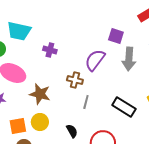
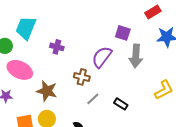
cyan trapezoid: (19, 31) -> (26, 28), turned 100
gray line: (86, 102) -> (93, 99), turned 32
black rectangle: (124, 107) -> (121, 104), moved, size x0.6

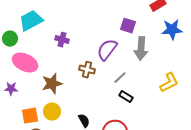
cyan trapezoid: (26, 28) -> (31, 21), turned 40
brown star: (47, 91) -> (52, 84), turned -30
gray line: (93, 99) -> (120, 78), moved

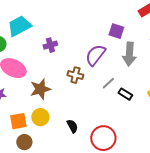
purple cross: (62, 40) -> (50, 45), turned -32
black rectangle: (126, 97) -> (125, 94), moved

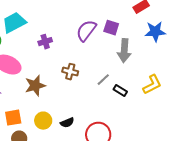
purple semicircle: (95, 55) -> (86, 31), moved
yellow circle: (40, 117) -> (43, 121), moved
black semicircle: (72, 126) -> (67, 123), turned 96

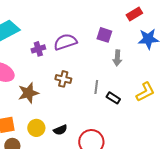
purple semicircle: (86, 31) -> (65, 42), moved, turned 35
gray arrow: (124, 51) -> (117, 58), size x0.7
gray line: (103, 80) -> (96, 87), turned -40

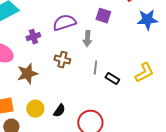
purple cross: (38, 49) -> (33, 37), moved
gray arrow: (117, 58) -> (87, 39), moved
black semicircle: (60, 130) -> (59, 111), turned -32

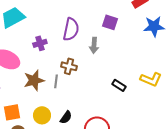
purple semicircle: (64, 23) -> (71, 29), turned 120
gray line: (95, 68) -> (56, 81), moved
yellow L-shape: (144, 73) -> (151, 79), turned 50

